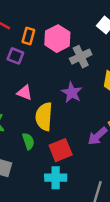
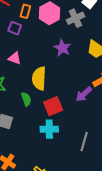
gray cross: (81, 57) -> (76, 18), moved
purple star: (72, 92) -> (62, 48), moved
pink triangle: (25, 93) -> (15, 58), moved

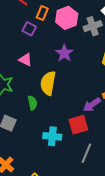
purple star: (62, 48) -> (64, 53), moved
red square: (53, 106) -> (78, 125), moved

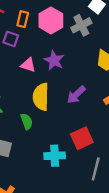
pink triangle: (25, 60) -> (28, 65), moved
purple arrow: (92, 105) -> (76, 95), moved

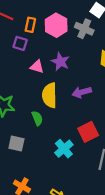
gray cross: (81, 25) -> (84, 29), turned -36
purple arrow: (76, 95) -> (82, 92), turned 30
cyan cross: (55, 156) -> (64, 149), turned -36

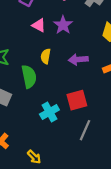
yellow semicircle: (50, 95) -> (46, 56), size x0.6
green semicircle: (37, 118) -> (29, 77), size x1.5

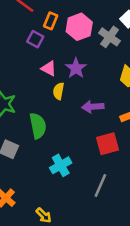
yellow semicircle: (46, 56) -> (58, 91), moved
red square: (77, 100) -> (107, 144), moved

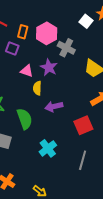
gray cross: (110, 37) -> (66, 48), moved
purple arrow: (93, 107) -> (54, 107), moved

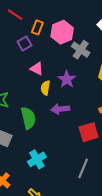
purple square: (12, 48) -> (25, 44), turned 32
purple star: (49, 67) -> (67, 79), moved
cyan cross: (48, 148) -> (37, 159), moved

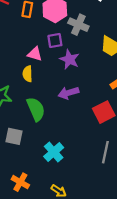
purple square: (25, 44) -> (55, 41), moved, turned 32
yellow semicircle: (45, 88) -> (28, 74), moved

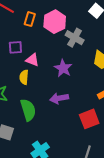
purple square: (55, 41) -> (15, 47), moved

